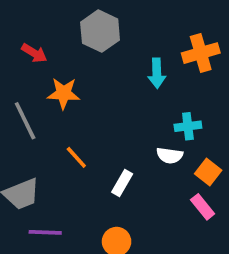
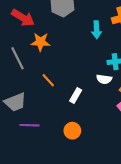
red arrow: (34, 53) -> (23, 18), size x1.5

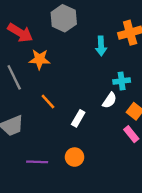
white semicircle: (104, 79) -> (110, 100), turned -64
purple line: (30, 125) -> (37, 162), moved

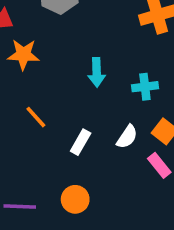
cyan arrow: (101, 46) -> (97, 72), moved
white semicircle: (110, 100) -> (127, 137), moved

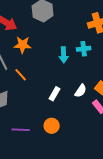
cyan cross: (145, 87) -> (84, 49), moved
orange line: (36, 117) -> (21, 75), moved

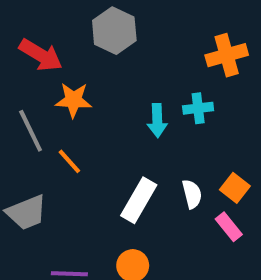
white semicircle: (81, 91) -> (192, 194), turned -48
white rectangle: (55, 94) -> (139, 200), size x1.5

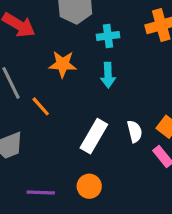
orange star: (73, 100) -> (63, 64), moved
cyan cross: (198, 108) -> (108, 36), moved

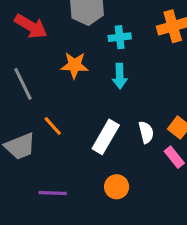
orange line: (41, 106) -> (53, 126), moved
orange circle: (89, 186) -> (117, 187), moved

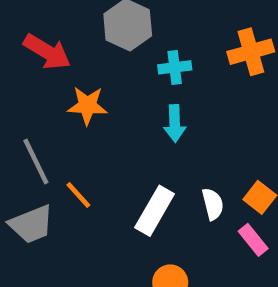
orange star: (74, 65) -> (87, 105), moved
gray line: (23, 84) -> (36, 161), moved

